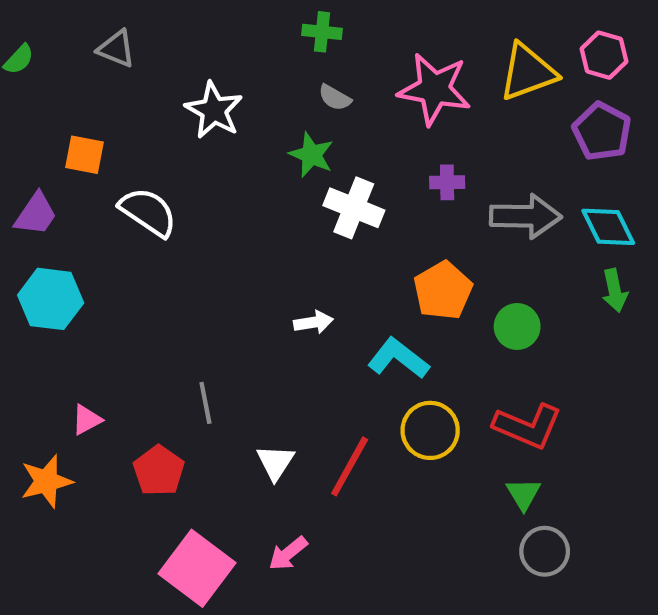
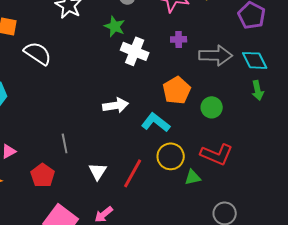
white arrow: (314, 322) -> (116, 105), size x1.4
green triangle: (523, 494) -> (193, 177), moved, turned 48

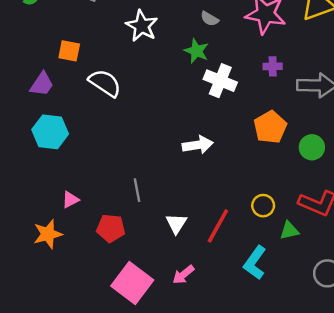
cyan L-shape: (156, 122) -> (255, 263), moved, turned -92
yellow circle: (171, 156) -> (263, 206), size x0.7
red pentagon: (43, 175) -> (111, 228), turned -30

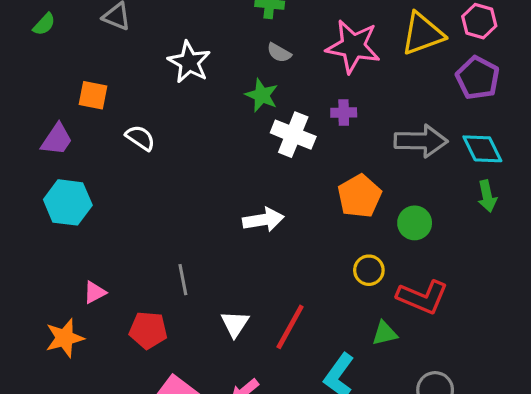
purple cross: (273, 66) -> (344, 113), moved
white semicircle: (105, 83) -> (140, 138), size x0.7
yellow circle: (263, 206) -> (369, 270), moved

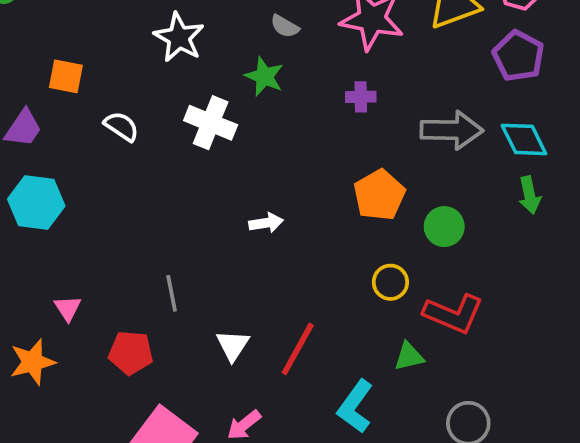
white cross: (293, 135) -> (211, 123), moved
white arrow: (263, 220) -> (266, 223), size x0.7
pink triangle: (95, 292) -> (68, 308), turned -35

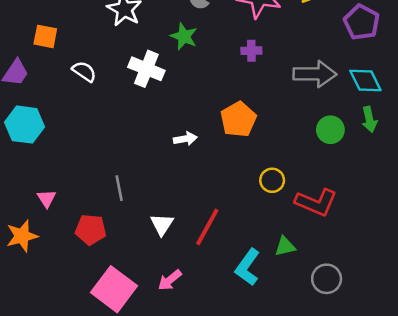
orange pentagon: (379, 195) -> (238, 119), moved
green circle: (444, 227) -> (330, 130), moved
green triangle: (409, 356) -> (285, 246), moved

